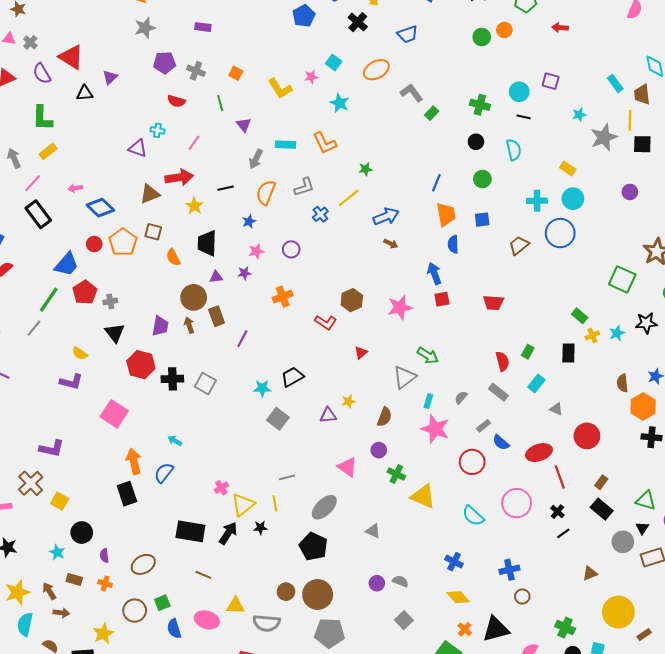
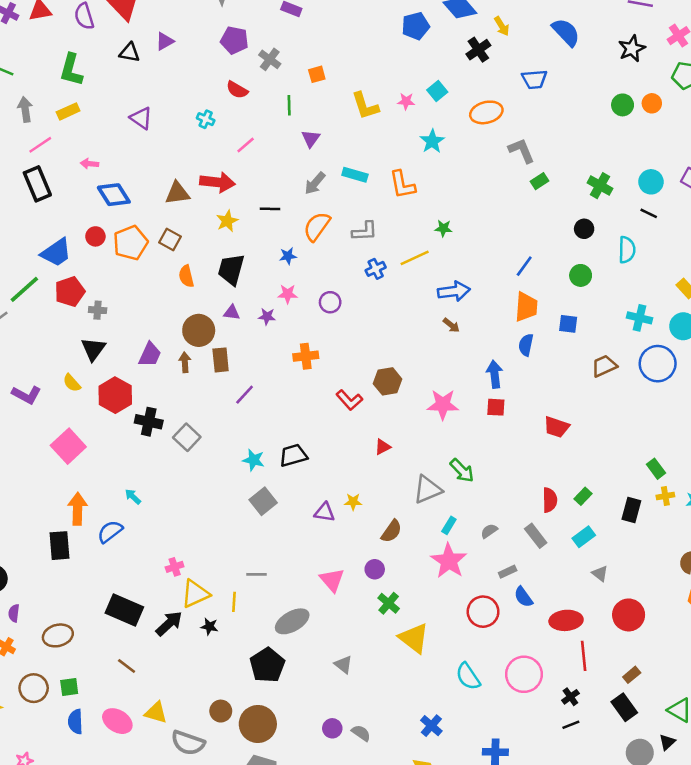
orange square: (236, 73) -> (317, 74), turned 32
purple triangle: (138, 148) -> (141, 118), moved
yellow semicircle: (80, 353) -> (72, 383), moved

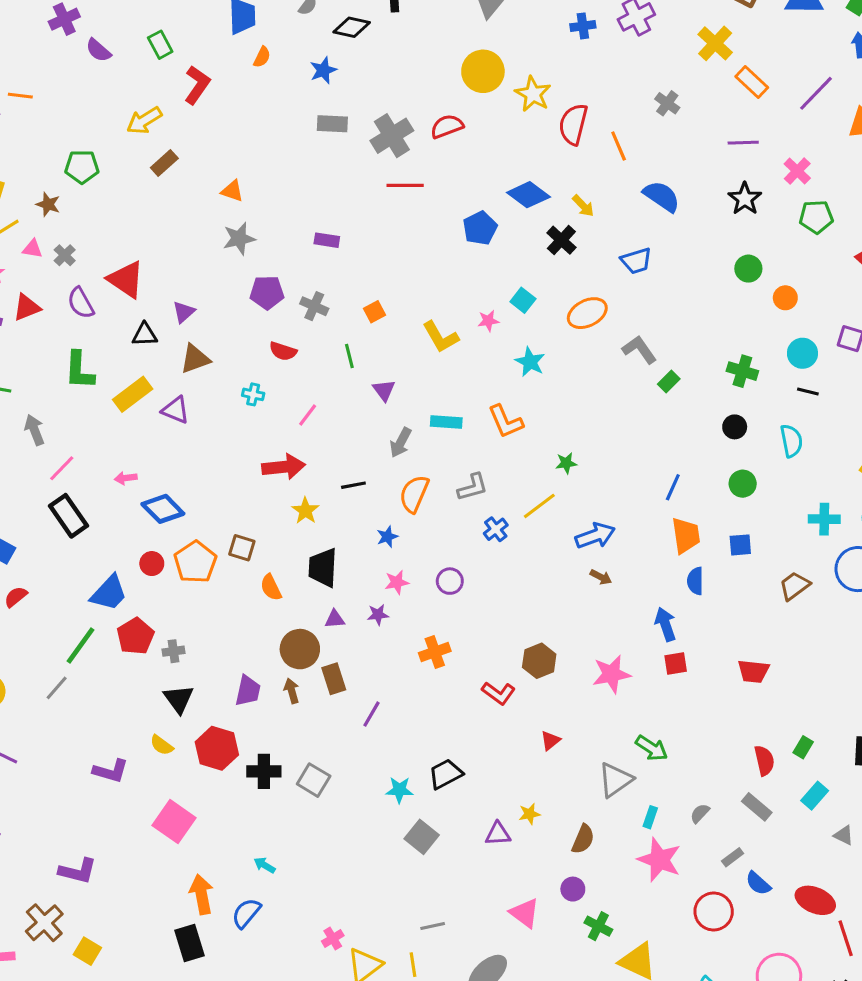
orange circle: (652, 103) -> (785, 298), moved
yellow rectangle: (68, 111) -> (133, 394), moved, size x1.4
brown triangle: (177, 193) -> (195, 359), moved
red ellipse: (566, 620) -> (815, 900), turned 40

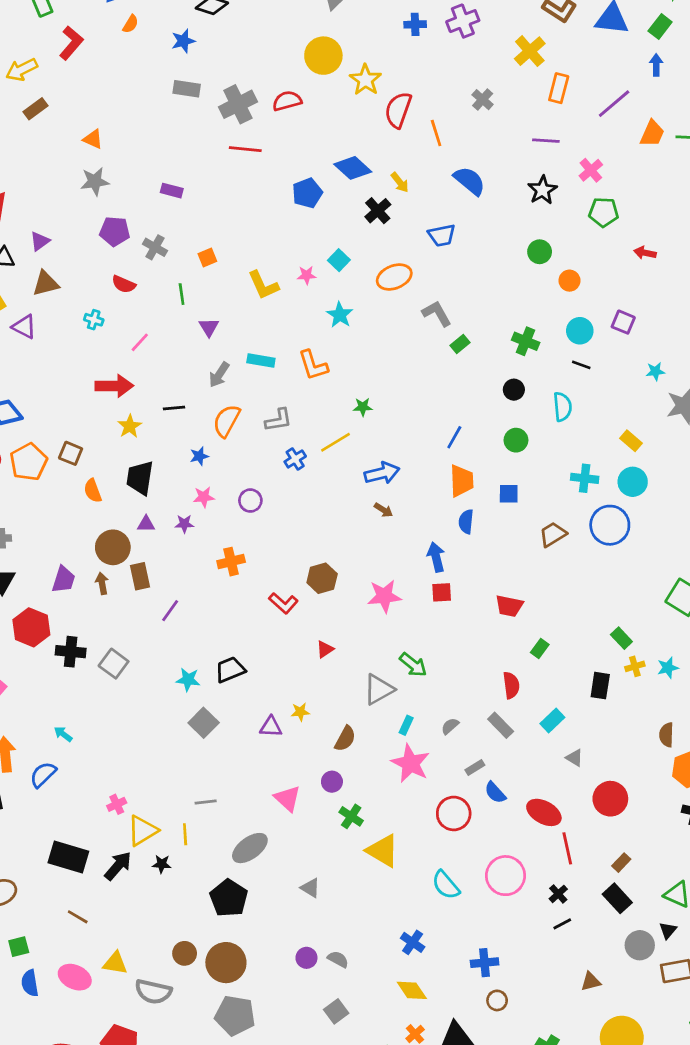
orange rectangle: (752, 82) -> (559, 88), turned 56
green rectangle: (803, 747) -> (540, 648), moved

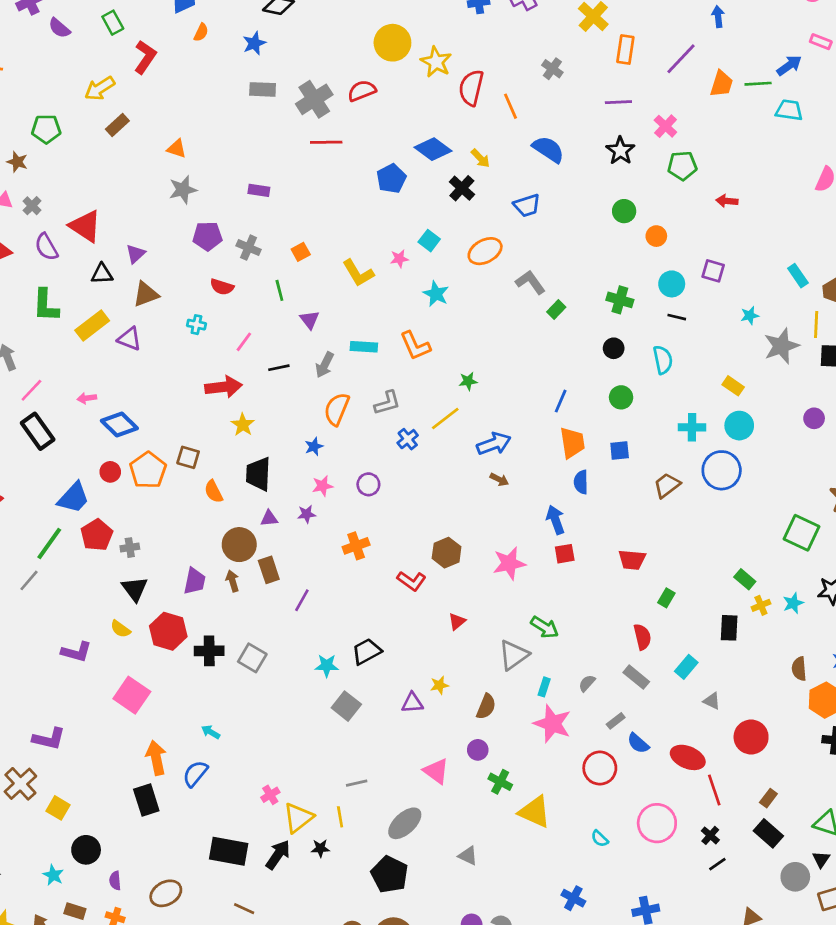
black line: (174, 408) -> (279, 368), moved
cyan semicircle: (446, 885) -> (600, 839), size x0.6

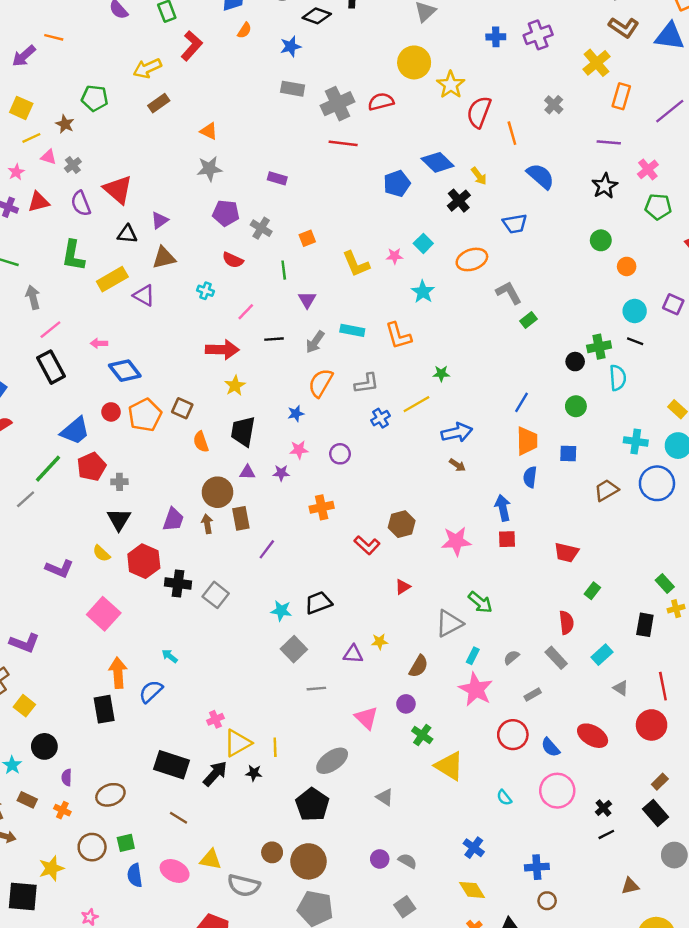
green cross: (620, 300) -> (599, 347), moved, turned -35
blue semicircle: (638, 743) -> (550, 747), moved
gray line: (357, 783) -> (316, 689), moved
red line: (714, 790) -> (663, 686), moved

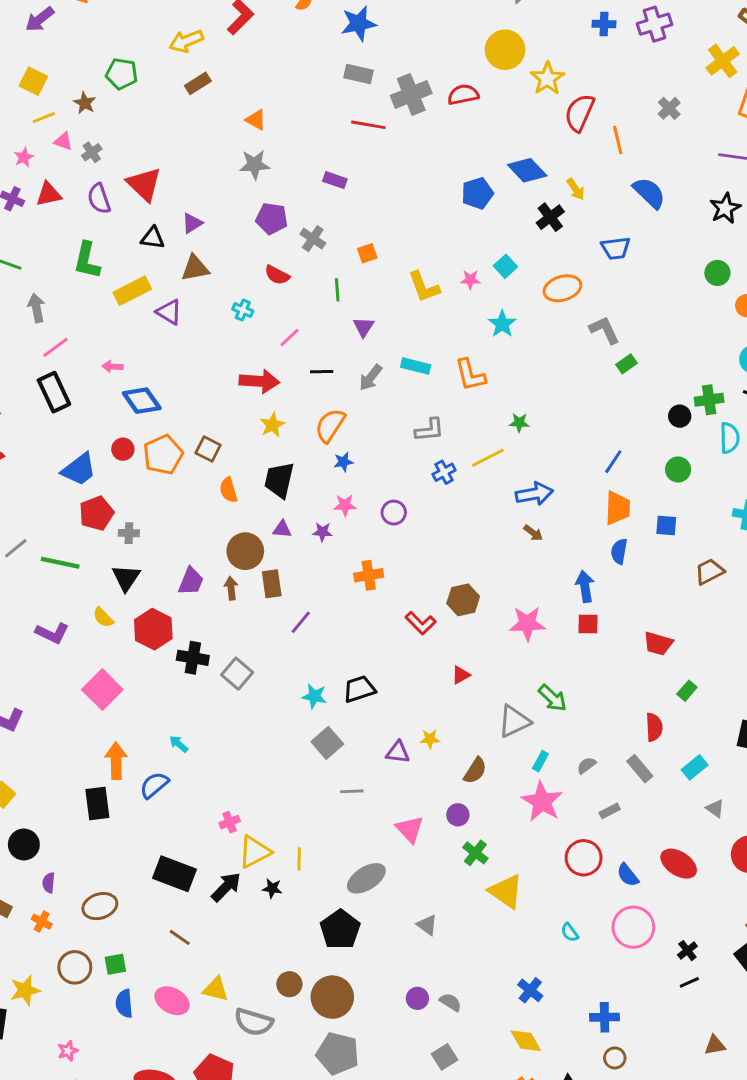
blue star: (291, 46) -> (359, 23), size x1.4
red line: (343, 143) -> (368, 125), moved
orange semicircle: (321, 383) -> (330, 425), moved
green line: (48, 469) -> (60, 563), moved, turned 56

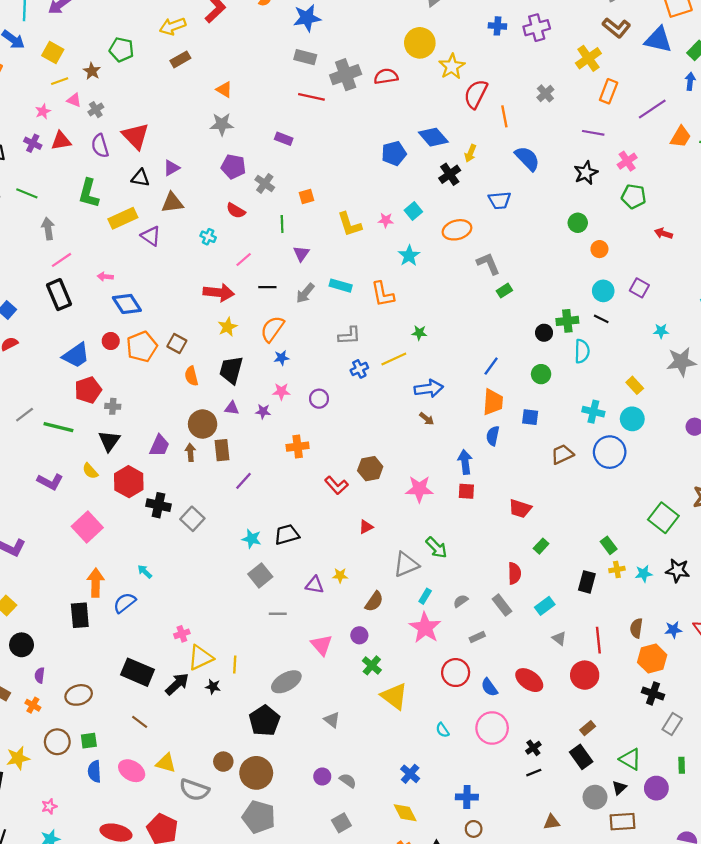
yellow arrow: (576, 189) -> (470, 153), turned 54

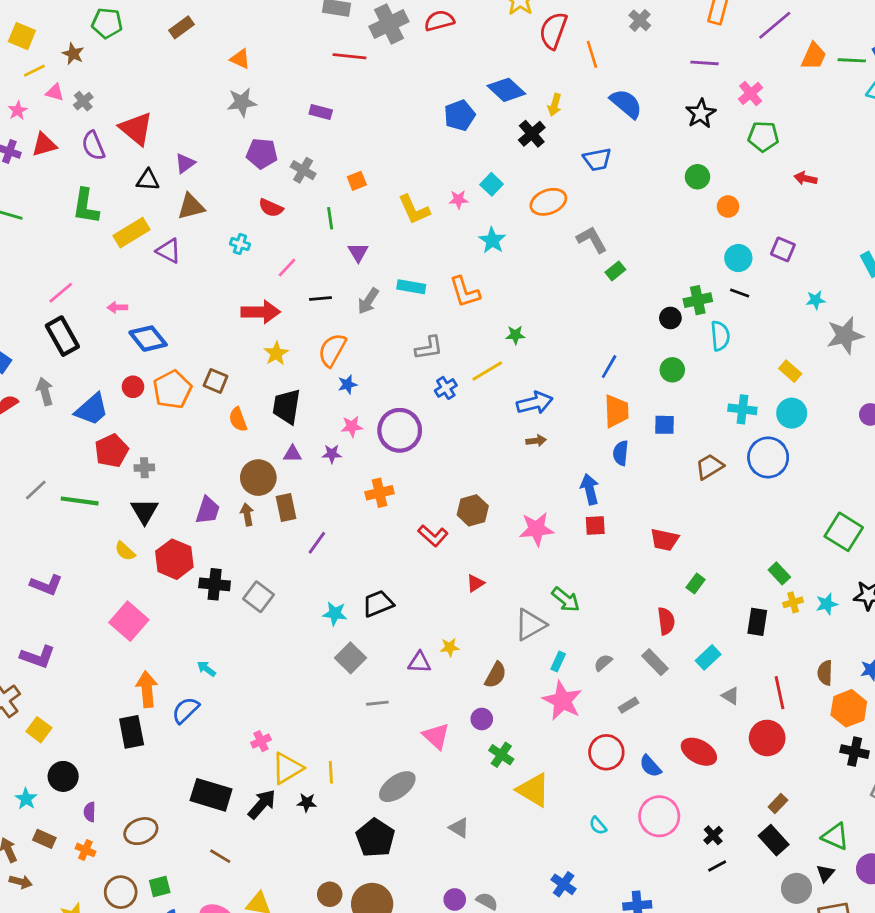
gray arrow: (48, 229) -> (45, 391), moved
purple circle: (319, 399) -> (400, 430), size x1.8
brown arrow: (427, 419) -> (536, 441), turned -40
purple L-shape: (50, 482) -> (46, 585), moved

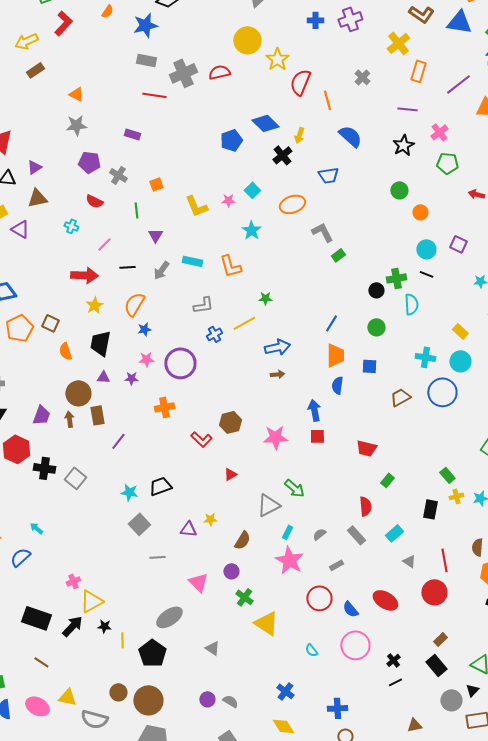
yellow line: (331, 772) -> (122, 640), moved

